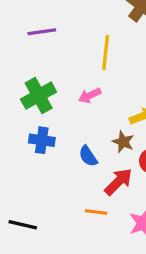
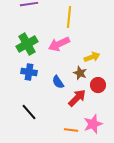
pink arrow: (90, 96) -> (59, 44), size x1.5
orange line: (96, 212) -> (71, 130), moved
black line: (23, 225) -> (29, 112), moved, turned 36

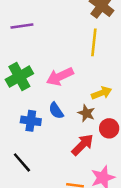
yellow line: (69, 17) -> (94, 42), moved
blue cross: (29, 72) -> (31, 121), moved
blue semicircle: (58, 82) -> (56, 111), moved

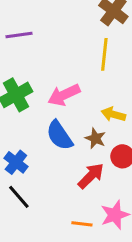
yellow arrow: (102, 93) -> (113, 114), turned -144
blue semicircle: (56, 111) -> (59, 135), size x1.5
blue cross: (31, 121) -> (16, 162), moved, turned 30

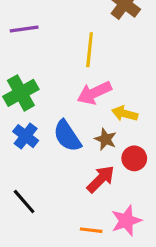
yellow line: (104, 54) -> (90, 50), moved
pink arrow: (64, 95) -> (94, 93), moved
blue cross: (16, 162) -> (26, 136), moved

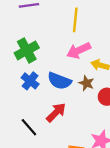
blue semicircle: (67, 136) -> (59, 81), turned -35
red arrow: (101, 179) -> (56, 112), moved

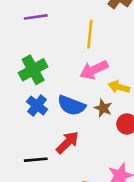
black line: (29, 127) -> (36, 160), turned -54

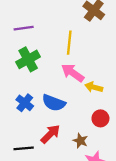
green cross: (33, 70) -> (28, 59), moved
pink arrow: (94, 70) -> (73, 73), turned 60
brown star: (103, 108) -> (80, 141), moved

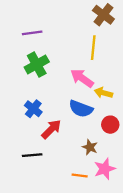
yellow line: (69, 43) -> (93, 48), moved
blue semicircle: (54, 103) -> (81, 109), moved
red arrow: (50, 134) -> (51, 129), moved

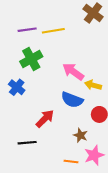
yellow line: (93, 48) -> (53, 31), moved, turned 75
blue cross: (33, 109) -> (17, 87), moved

